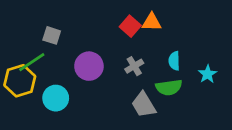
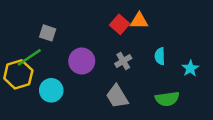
green semicircle: (169, 87) -> (167, 99), moved
gray trapezoid: (144, 105) -> (117, 96), moved

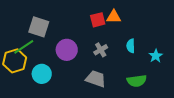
red square: (120, 24) -> (98, 20), turned 35
gray square: (48, 33) -> (39, 27), size x1.5
gray trapezoid: (117, 96) -> (96, 79), turned 140

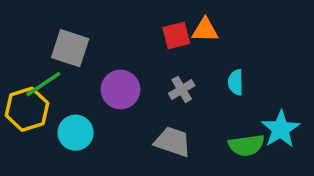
cyan star: (156, 56) -> (281, 129), moved, size x1.5

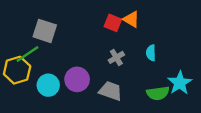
orange triangle: (205, 30) -> (131, 19), turned 30
red square: (176, 36) -> (113, 23), turned 36
purple circle: (121, 89) -> (77, 79), moved

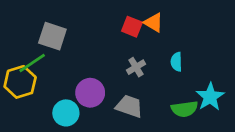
cyan circle: (48, 85) -> (66, 113), moved

